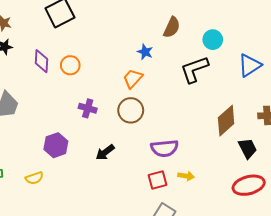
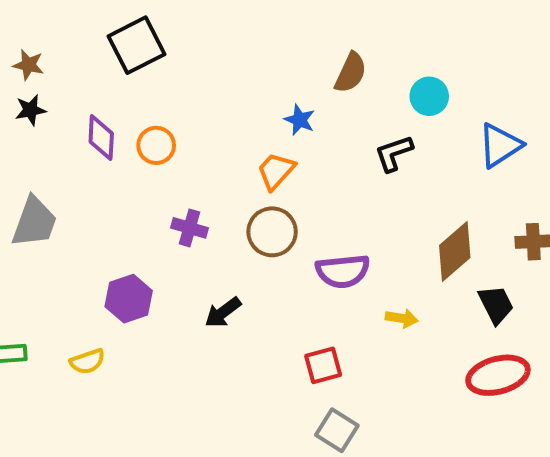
black L-shape: (194, 69) -> (394, 153), size x0.7
purple semicircle: (165, 148) -> (343, 271), moved
yellow arrow: (186, 176) -> (402, 318), moved

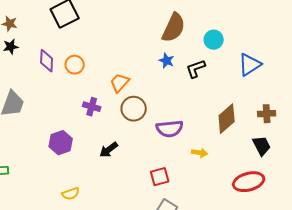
brown semicircle: (351, 73) -> (174, 28), size x1.4
blue star: (300, 120) -> (167, 61), moved
orange trapezoid: (276, 171) -> (120, 83), moved
black trapezoid: (496, 305) -> (262, 146), moved
yellow semicircle: (87, 361) -> (71, 194), moved

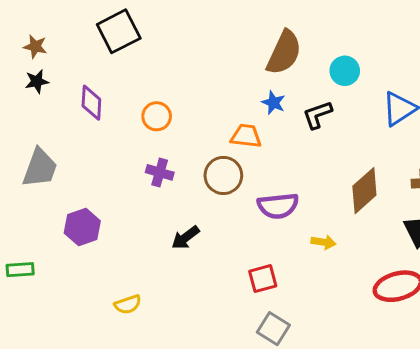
orange circle: (75, 65) -> (157, 116), moved
orange trapezoid: (120, 83) -> (246, 136), moved, turned 55
purple hexagon: (61, 143) -> (82, 227), moved

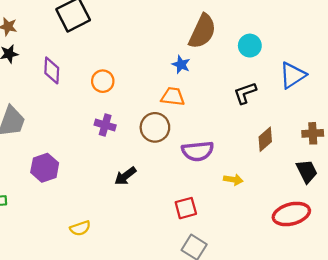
blue star: (273, 103) -> (181, 65), moved
black L-shape: (317, 115) -> (245, 93), moved
brown diamond: (364, 191) -> (265, 139), size x0.7

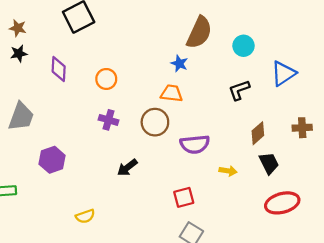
black trapezoid: (307, 171) -> (269, 163), moved

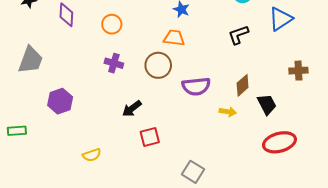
brown diamond: (258, 133) -> (243, 85), moved
red square: (184, 197) -> (150, 137), moved

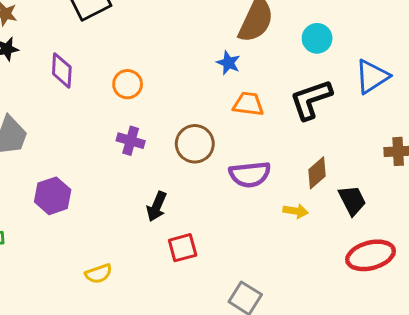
black L-shape: (238, 35) -> (311, 99), size x1.4
orange trapezoid: (174, 38) -> (248, 104), moved
black arrow: (132, 109) -> (157, 206), turned -30

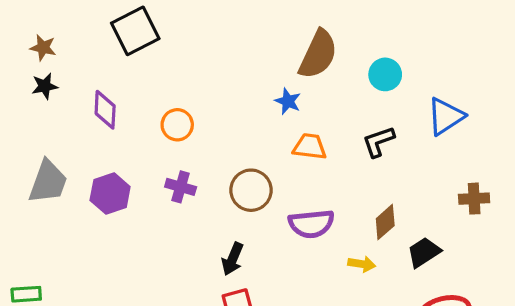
black L-shape: (311, 99) -> (378, 142), size x0.7
purple hexagon: (53, 196) -> (110, 194), moved
black trapezoid: (352, 200) -> (424, 252), turned -96
black arrow: (157, 206) -> (233, 259), moved

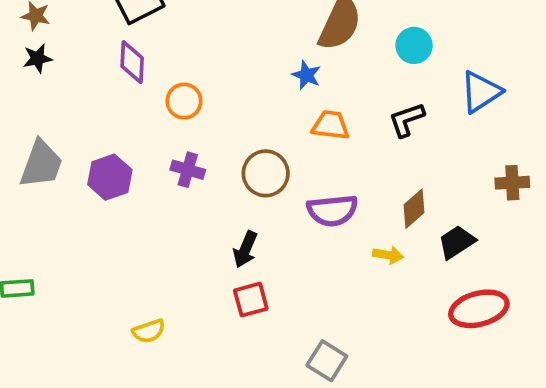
purple diamond: (105, 110) -> (132, 62), moved

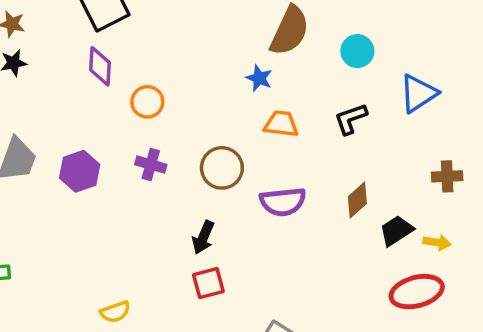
yellow arrow: (388, 255) -> (437, 242), moved

